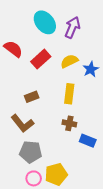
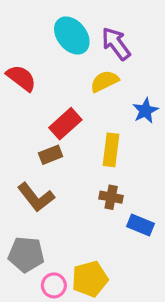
purple arrow: (72, 27) -> (116, 44), turned -60
red rectangle: (41, 59) -> (65, 124), moved
yellow semicircle: (69, 61) -> (105, 81), moved
gray pentagon: (31, 152) -> (26, 254), moved

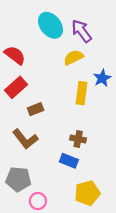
red rectangle: (65, 124) -> (16, 87), moved
yellow rectangle: (111, 150) -> (82, 93), moved
blue rectangle: (140, 225) -> (69, 161), moved
yellow pentagon: (90, 279) -> (87, 193), moved

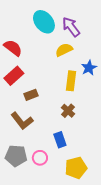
brown cross: (78, 139) -> (68, 111), moved, turned 32
blue rectangle: (69, 161) -> (60, 140), turned 49
pink circle: (38, 201) -> (40, 158), moved

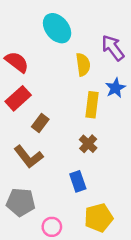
purple arrow: (71, 27) -> (113, 48), moved
yellow semicircle: (64, 50) -> (83, 65), turned 108
brown rectangle: (31, 95) -> (40, 123), turned -32
pink circle: (40, 158) -> (52, 227), moved

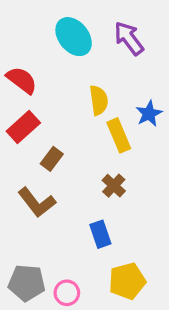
purple arrow: (113, 48) -> (129, 38), moved
yellow semicircle: (83, 65) -> (99, 100), moved
yellow rectangle: (92, 105) -> (119, 135), turned -30
gray pentagon: (21, 202) -> (27, 283), moved

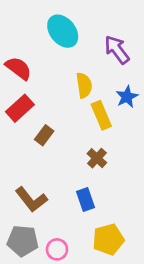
purple arrow: (129, 38) -> (117, 50), moved
brown L-shape: (37, 202) -> (31, 199), moved

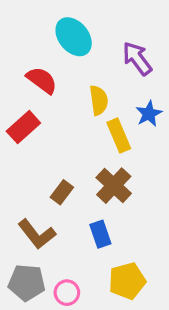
red semicircle: (18, 68) -> (42, 80), moved
brown rectangle: (44, 135) -> (62, 192), moved
brown cross: (97, 158) -> (114, 186), size x1.5

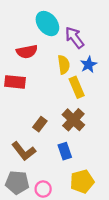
purple arrow: (137, 58) -> (74, 38), moved
red semicircle: (42, 80) -> (27, 52), turned 132
blue star: (149, 114) -> (89, 65), moved
red rectangle: (23, 127) -> (15, 82), turned 48

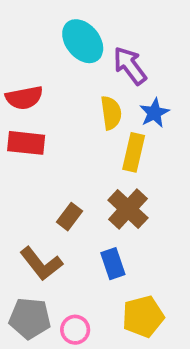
red semicircle: (27, 52) -> (24, 98), moved
yellow rectangle: (77, 87) -> (134, 152), turned 36

